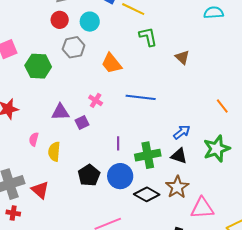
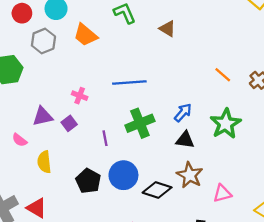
orange trapezoid: (112, 63) -> (85, 35), moved
pink semicircle: (34, 139) -> (20, 140), moved, turned -56
purple line: (118, 143) -> (105, 138), moved
green cross: (148, 155) -> (140, 123), moved
pink triangle: (202, 208) -> (222, 193), size x0.7

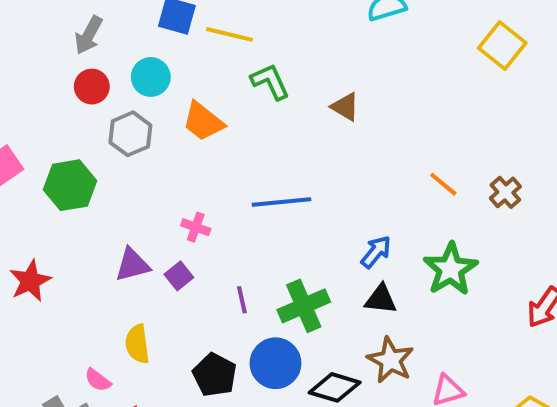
green cross: (140, 123) -> (304, 306), moved
pink semicircle: (20, 140) -> (98, 380), moved

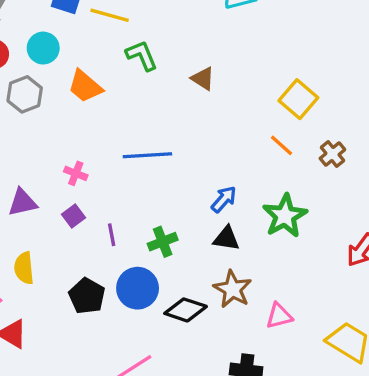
yellow square: (502, 46) -> (298, 99), moved
purple square: (179, 276) -> (74, 216), moved
green cross: (304, 306) -> (163, 242), size x0.7

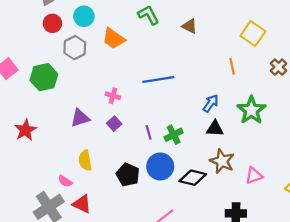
orange line: (281, 145) -> (232, 66), moved, turned 42
purple line: (112, 235) -> (149, 132), moved

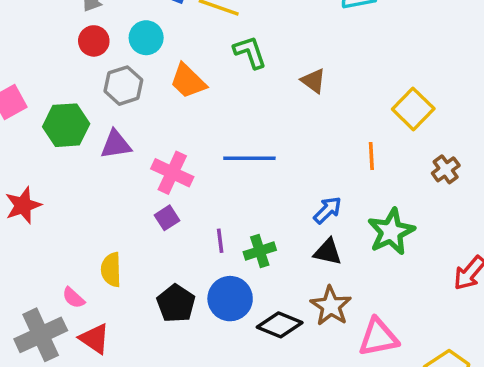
pink cross: (113, 96) -> (172, 173), size x1.6
purple triangle: (80, 118) -> (116, 144), moved
pink triangle: (254, 176) -> (378, 337), size x1.4

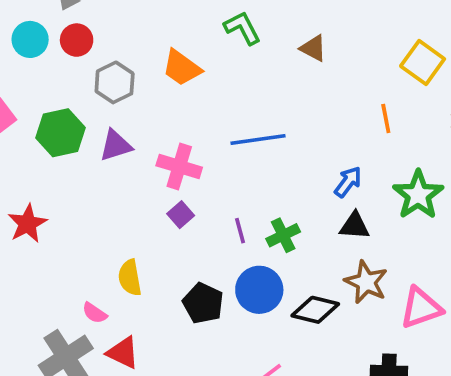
cyan circle: (146, 38) -> (30, 39), moved

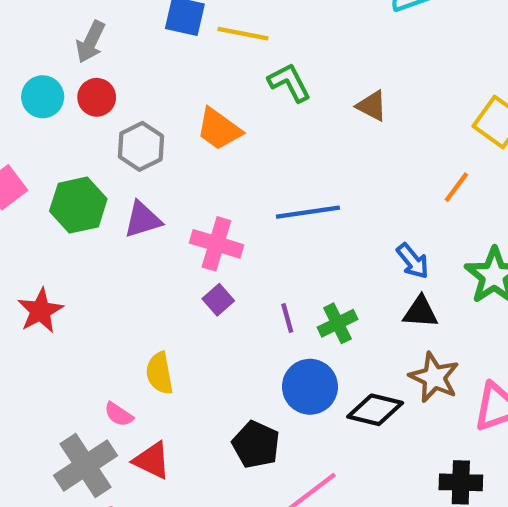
orange line: (386, 118) -> (456, 187), turned 48
blue arrow: (348, 182) -> (413, 261), turned 104
black pentagon: (203, 303) -> (256, 445), moved

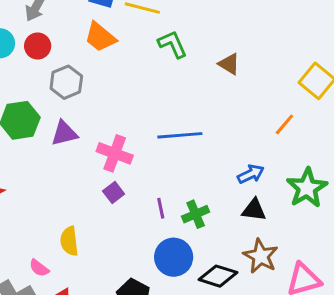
orange trapezoid: (219, 129) -> (100, 37), moved
blue arrow: (413, 261) -> (251, 174), turned -80

